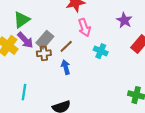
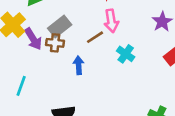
purple arrow: (25, 40) -> (33, 39), moved
brown line: (66, 46) -> (95, 37), moved

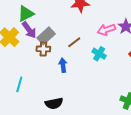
pink arrow: (111, 21) -> (106, 30), moved, turned 84
purple arrow: (33, 39) -> (29, 30), moved

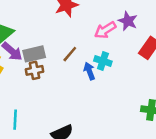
gray rectangle: (46, 36) -> (34, 54), turned 42
blue arrow: (63, 65) -> (89, 71), moved

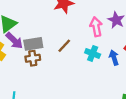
pink arrow: (105, 30) -> (96, 27), turned 108
blue arrow: (89, 71) -> (114, 58), moved

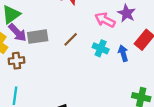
pink arrow: (96, 27) -> (105, 20), turned -54
brown cross: (33, 58) -> (17, 61), moved

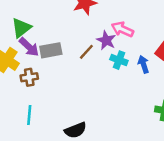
purple star: (127, 13) -> (106, 40), moved

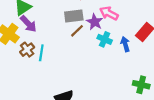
gray rectangle: (51, 50) -> (74, 16), moved
brown cross: (29, 77) -> (27, 50), turned -32
cyan line: (29, 115) -> (41, 53), moved

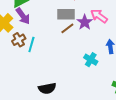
cyan cross: (105, 39) -> (91, 60), moved

